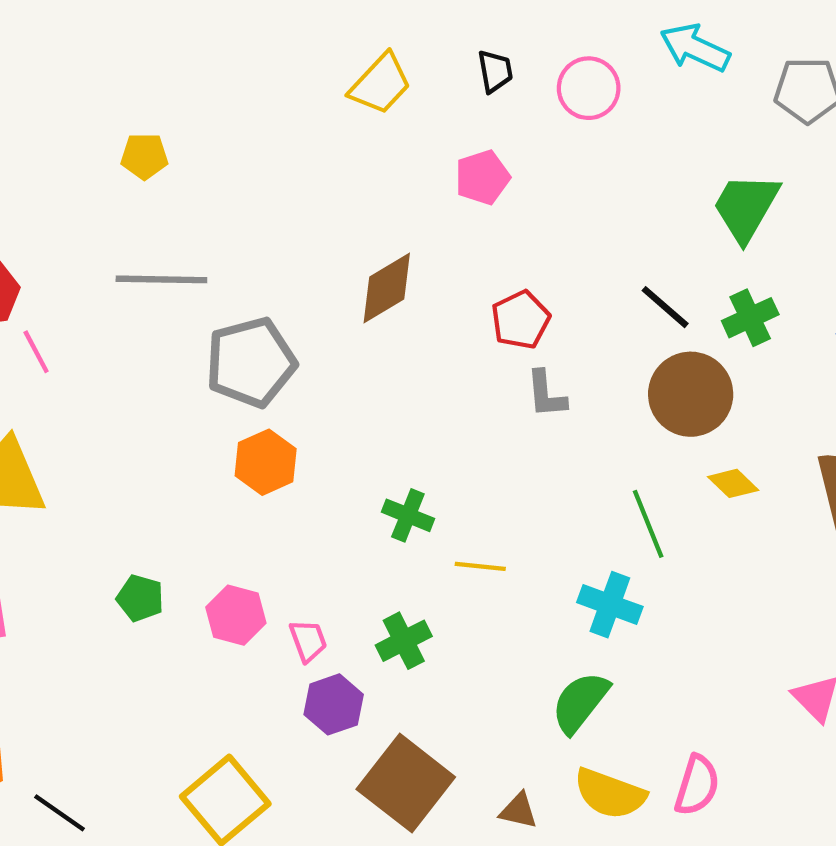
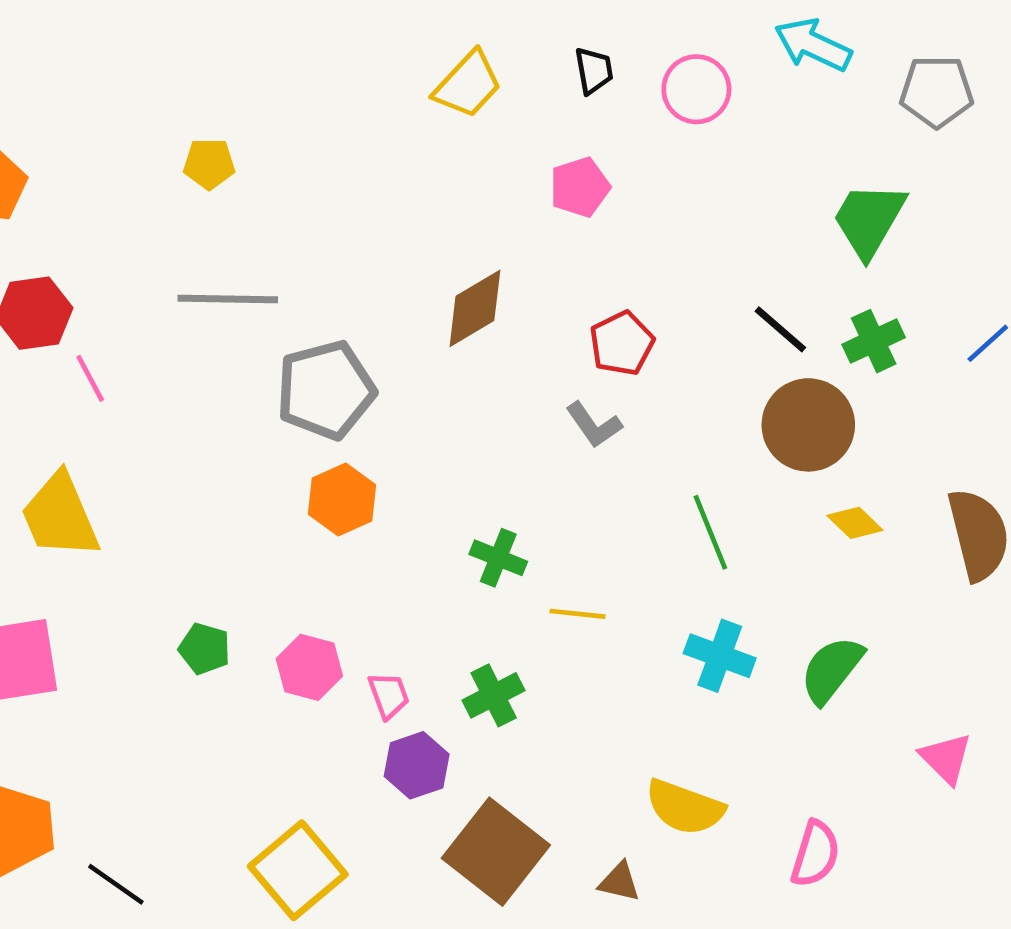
gray L-shape: (546, 394) -> (594, 425), moved, turned -30
green line: (648, 524) -> (710, 532), moved
green semicircle: (580, 702) -> (832, 670), moved
yellow semicircle: (610, 794) -> (685, 807), moved

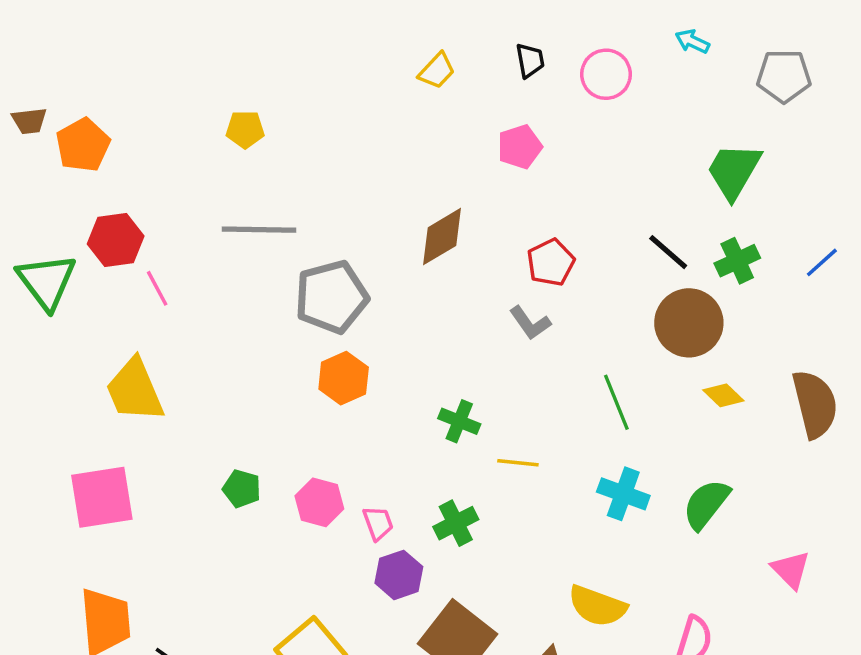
cyan arrow: (813, 45) -> (692, 41), size x0.6
yellow trapezoid: (468, 85) -> (437, 71), size x0.7

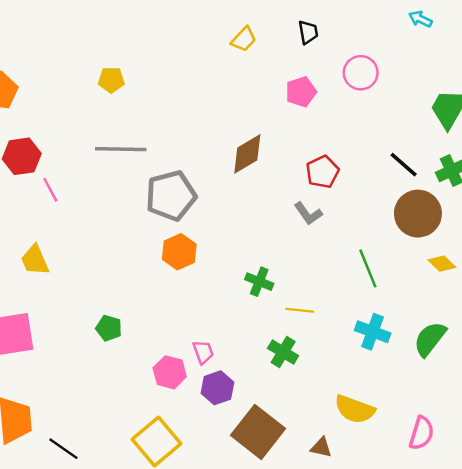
pink circle: (606, 74) -> (361, 73), moved
yellow trapezoid: (135, 390) -> (35, 260), size x0.7
pink hexagon: (319, 502) -> (170, 372), moved
green cross: (456, 523) -> (283, 352), moved, turned -32

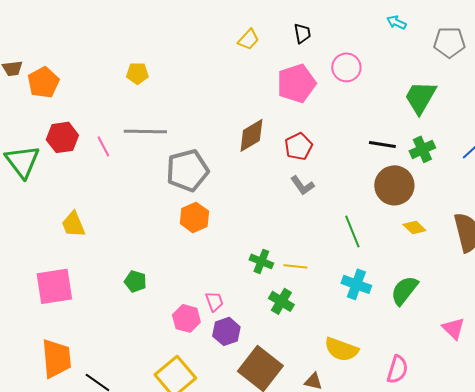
pink pentagon: (301, 92) -> (296, 83), size x1.5
black line: (404, 165) -> (382, 144), turned -32
red pentagon: (322, 172) -> (298, 146), moved
pink line: (50, 190) -> (103, 146), moved
green cross: (259, 282) -> (261, 261), moved

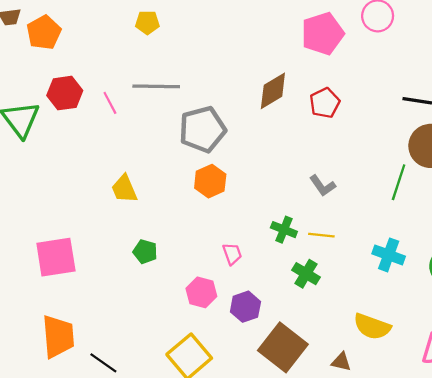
gray L-shape: (302, 185) -> (323, 186), moved
yellow trapezoid: (73, 224) -> (124, 189), moved
green line: (352, 231) -> (399, 182), moved, turned 40
pink trapezoid: (214, 301) -> (232, 254), moved

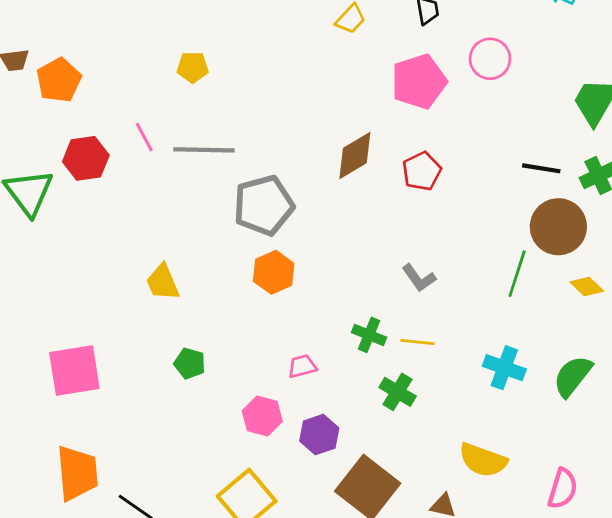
pink line: (110, 103) -> (144, 137), moved
pink trapezoid: (232, 254) -> (302, 366), turned -85

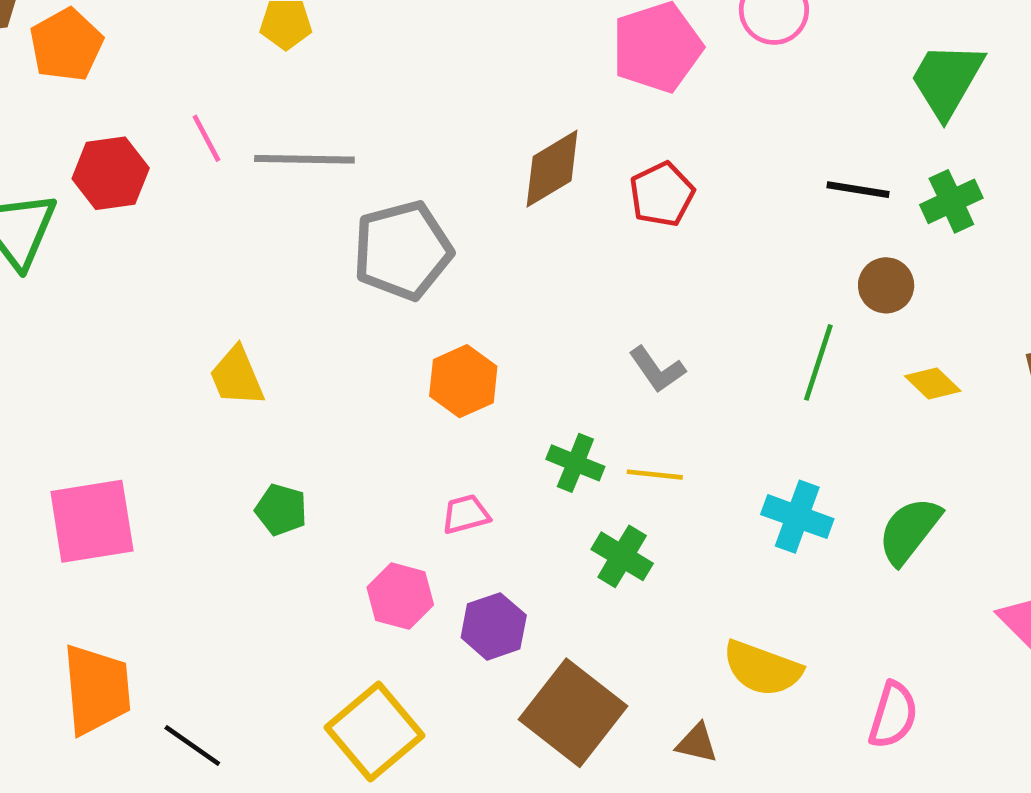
brown circle: (558, 227) -> (886, 285), size x0.6
orange hexagon: (274, 272) -> (463, 381), moved

